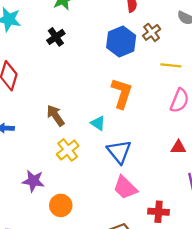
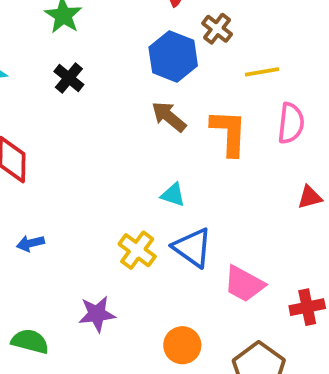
orange L-shape: (122, 93) -> (229, 133), moved
brown arrow: (56, 116) -> (169, 117), moved
blue triangle: (119, 152) -> (193, 248), moved
orange circle: (61, 205) -> (182, 345), moved

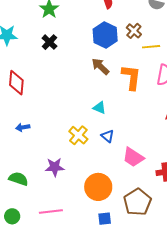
brown cross: (217, 29) -> (134, 31), moved
blue triangle: (193, 248) -> (108, 136), size x0.6
orange circle: (182, 345) -> (98, 187), size x1.4

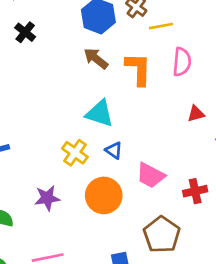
cyan triangle: (99, 108) -> (100, 113), size x1.6
orange circle: (98, 187) -> (104, 195), moved

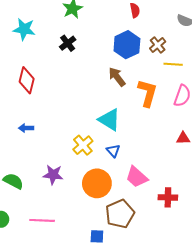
brown pentagon: (162, 235) -> (120, 214), moved

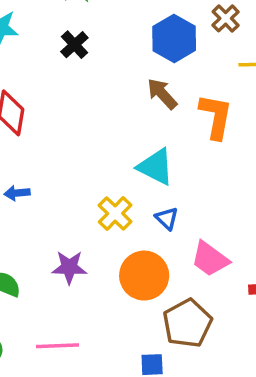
brown cross: (158, 45) -> (226, 18), moved

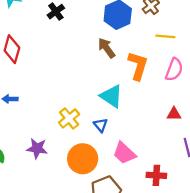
cyan triangle: (156, 167) -> (111, 96), moved

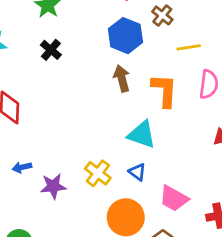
brown arrow: (106, 48) -> (122, 78), turned 35
purple star: (37, 148) -> (53, 186), moved

